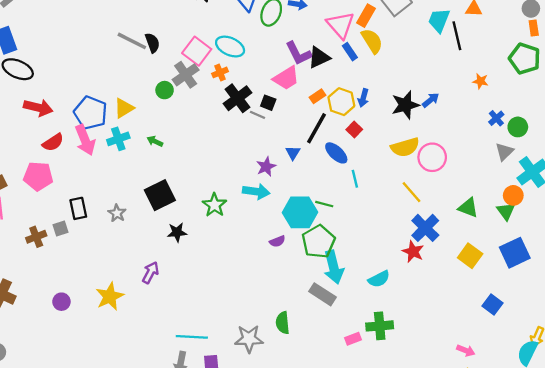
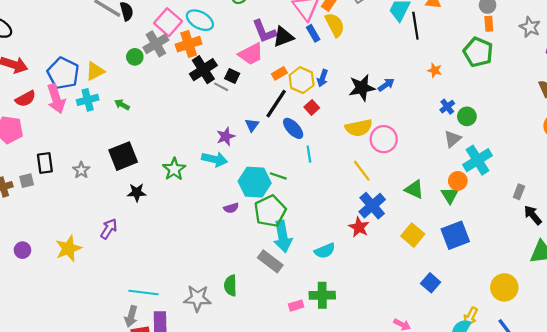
orange cross: (220, 72) -> (189, 44), size x1.6

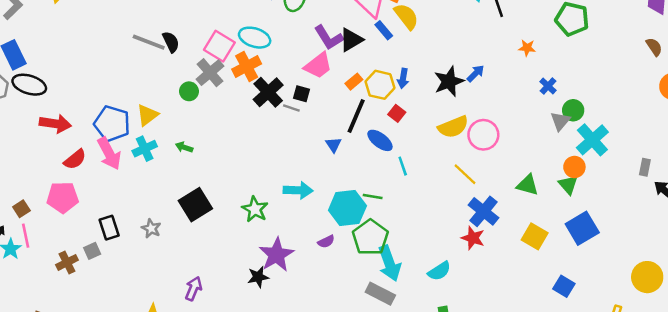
green circle: (467, 116) -> (573, 110), moved
purple star: (226, 136) -> (276, 255), moved, size x1.6
black star: (137, 192) -> (258, 277), moved

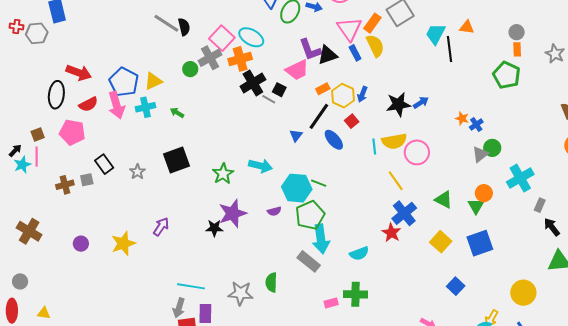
orange star: (527, 48) -> (462, 118), moved
black ellipse: (29, 85) -> (56, 95), moved, turned 68
cyan cross: (592, 140) -> (520, 178), moved
cyan line: (403, 166) -> (374, 146), moved
black rectangle: (109, 228) -> (104, 164), turned -30

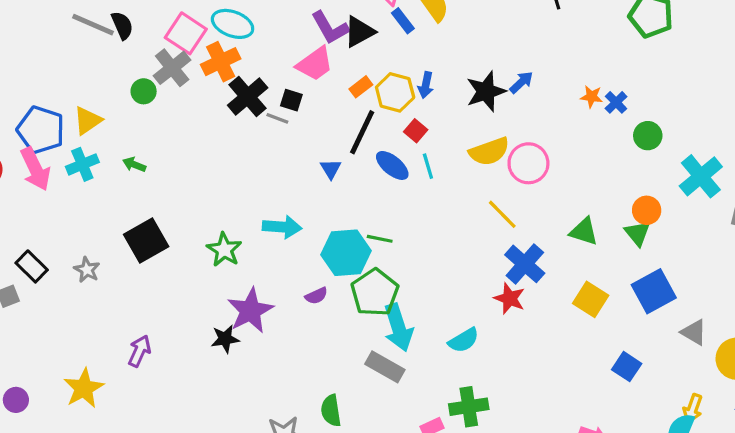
cyan line: (374, 146) -> (428, 166), moved
gray triangle: (480, 154) -> (694, 332), moved, turned -42

